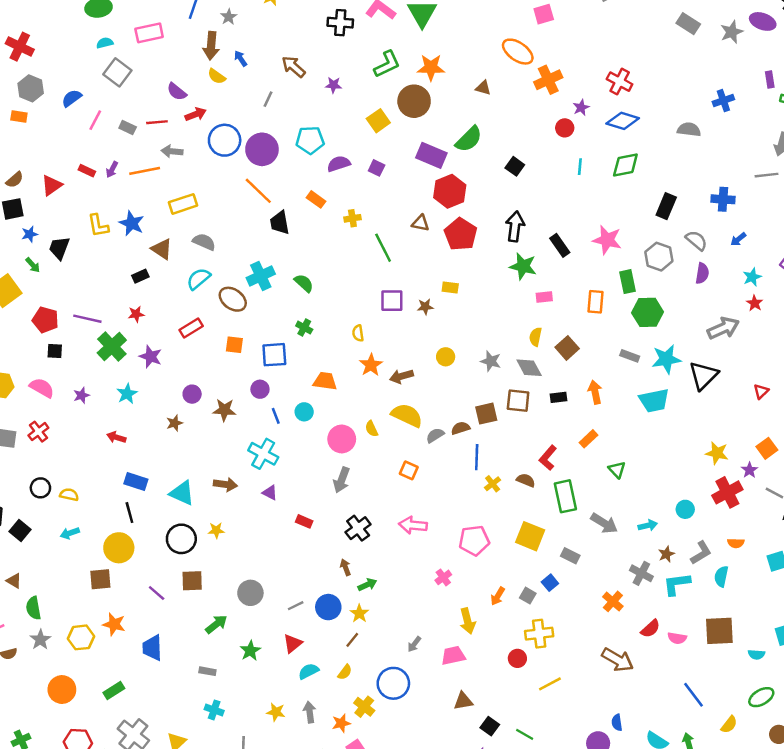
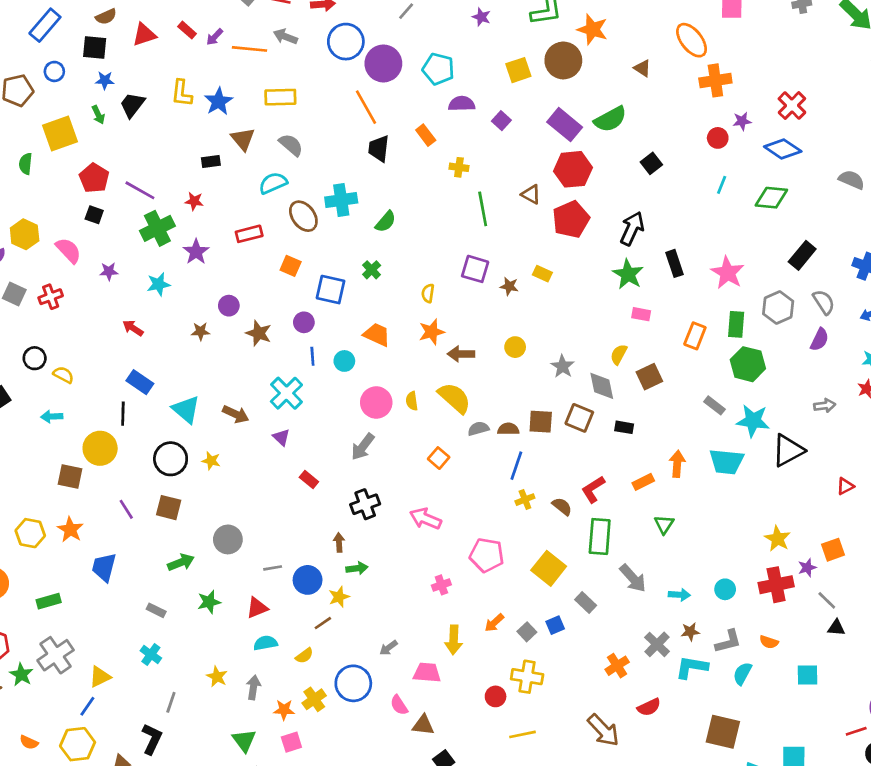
green semicircle: (304, 283) -> (386, 222), turned 72
gray arrow: (723, 328) -> (825, 406), size x0.6
orange arrow: (595, 392) -> (677, 464), moved
pink semicircle: (677, 638) -> (399, 705), moved, turned 30

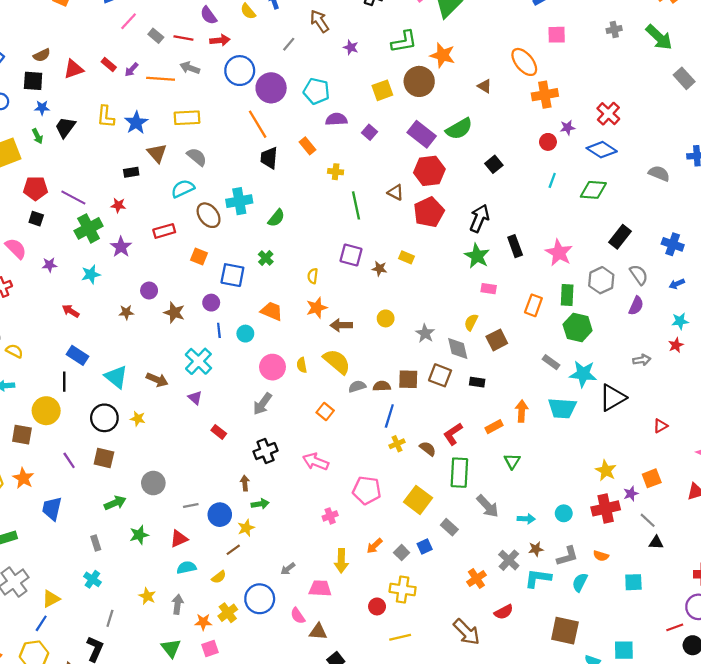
red pentagon: (94, 178) -> (35, 188), turned -30
gray rectangle: (156, 610) -> (96, 543), turned 48

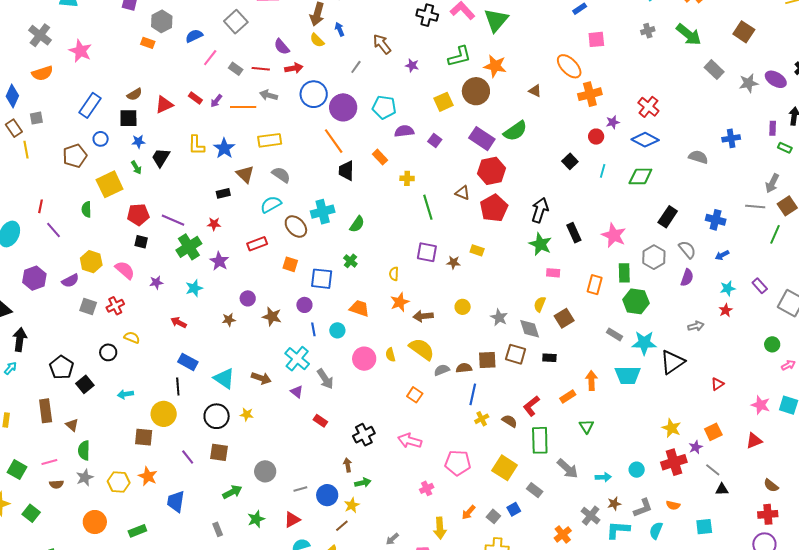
black square: (494, 164) -> (570, 161), moved
yellow semicircle: (14, 351) -> (132, 337), moved
gray arrow: (262, 404) -> (325, 379), moved, turned -65

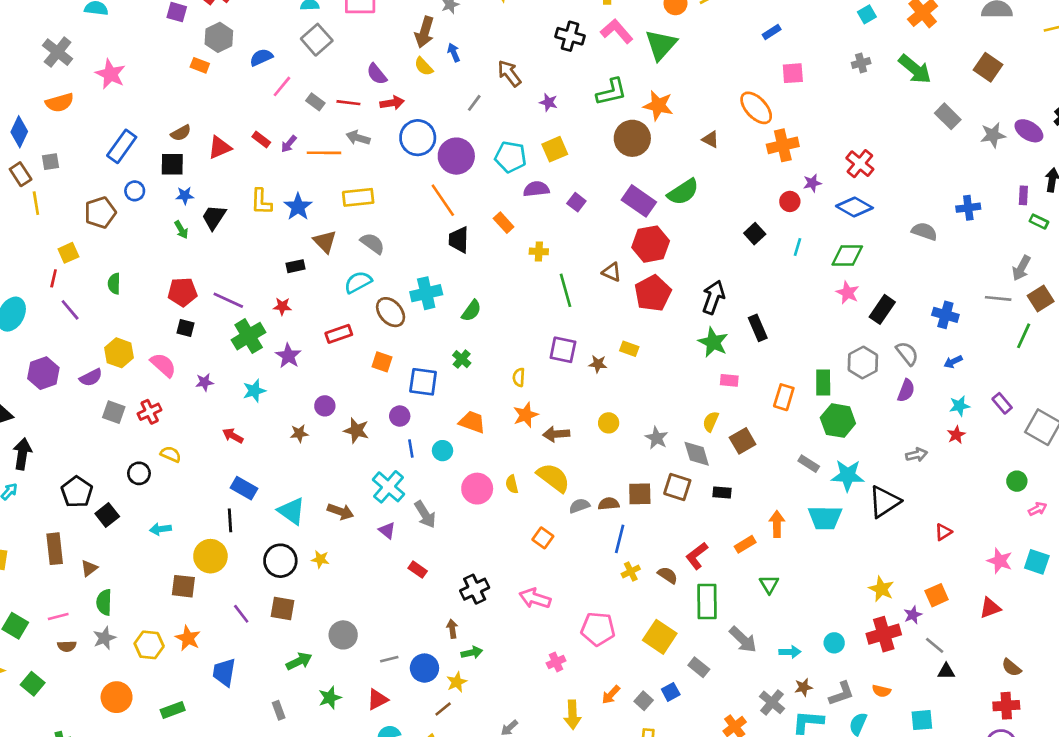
yellow square: (443, 102) -> (555, 149), moved
yellow square: (110, 184) -> (68, 253), moved, size x0.6
pink star: (614, 235) -> (848, 293), moved, size x0.7
brown triangle: (72, 425) -> (89, 568), turned 40

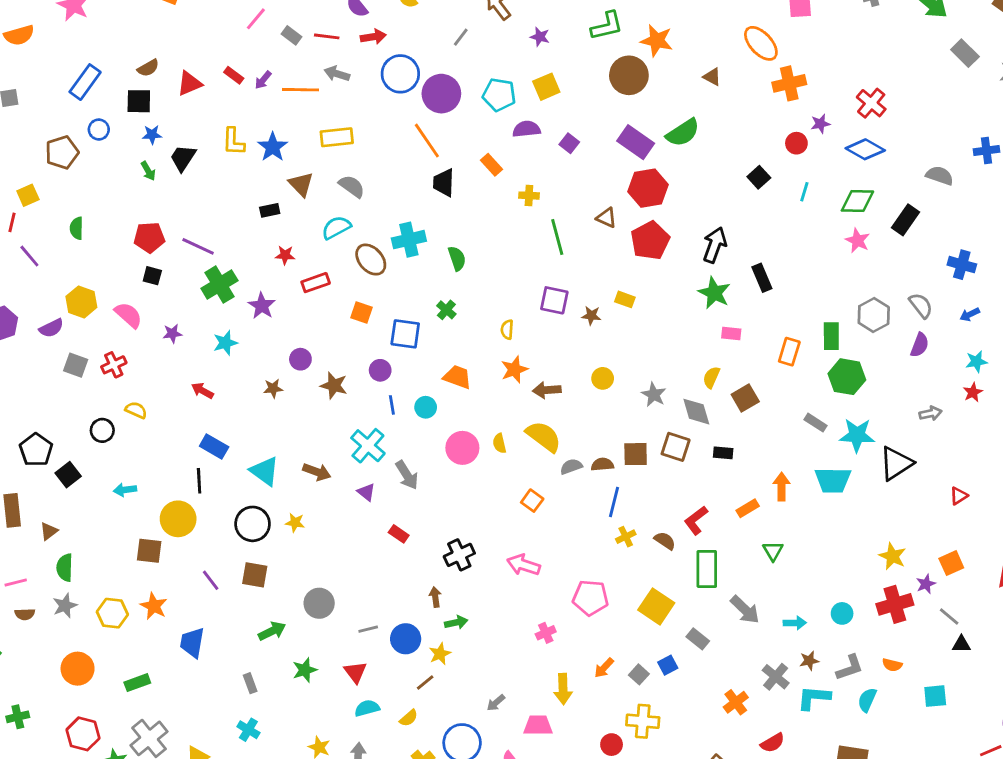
red star: (282, 306) -> (285, 255), moved
black rectangle: (882, 309) -> (906, 220), moved
green semicircle: (471, 311) -> (457, 258), turned -55
red triangle: (377, 699) -> (355, 672), turned -40

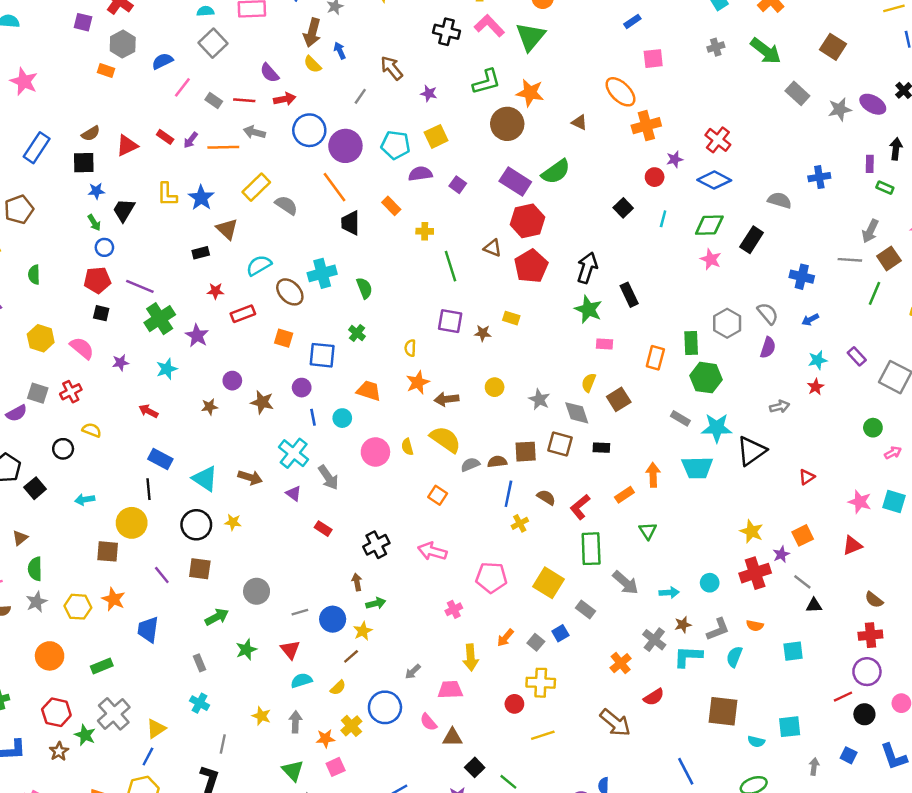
blue circle: (99, 130) -> (104, 247), moved
yellow rectangle: (337, 137) -> (256, 187), turned -36
gray semicircle: (352, 186) -> (286, 205), moved
purple semicircle: (51, 328) -> (16, 413), moved
brown semicircle: (665, 541) -> (546, 497), moved

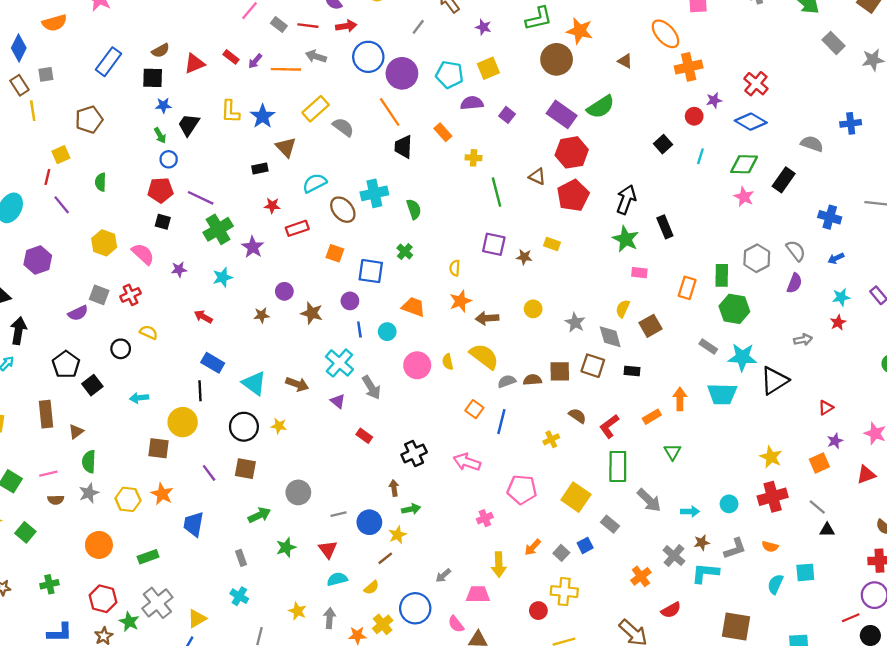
blue line: (508, 494) -> (501, 422), moved
purple star: (781, 554) -> (835, 441), moved
cyan semicircle: (734, 657) -> (775, 584), moved

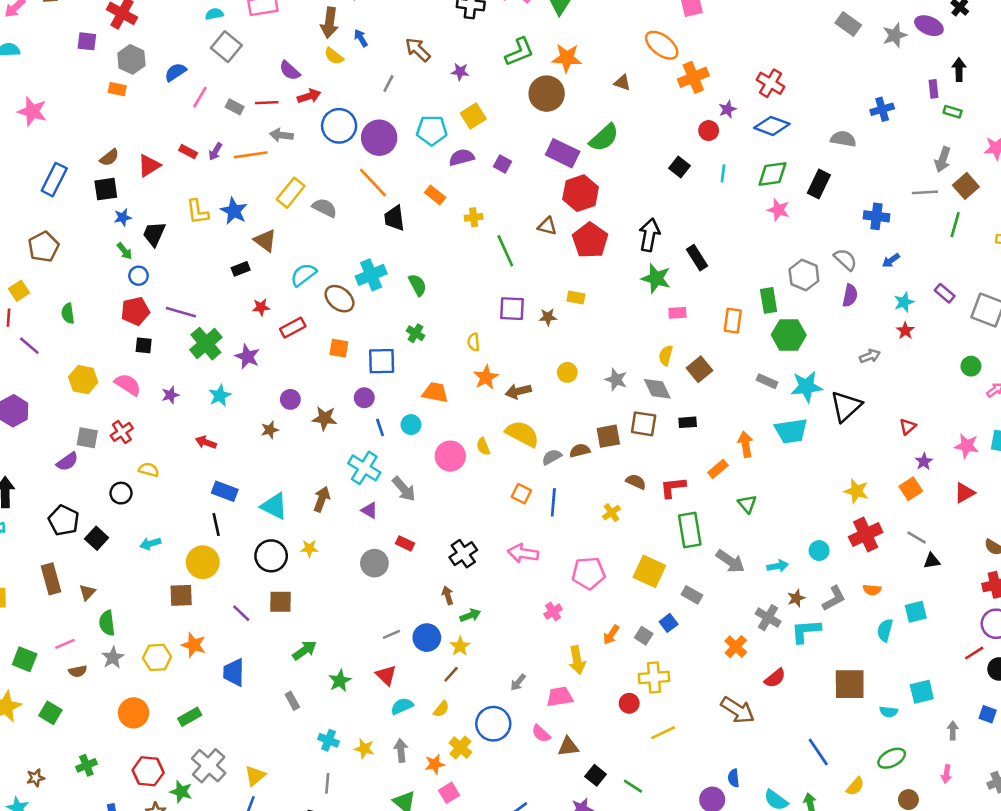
brown arrow: (297, 384) -> (322, 499), turned -80
red L-shape: (609, 426) -> (673, 487), turned 40
gray circle: (298, 492) -> (374, 563), moved
cyan cross: (239, 596) -> (328, 740), moved

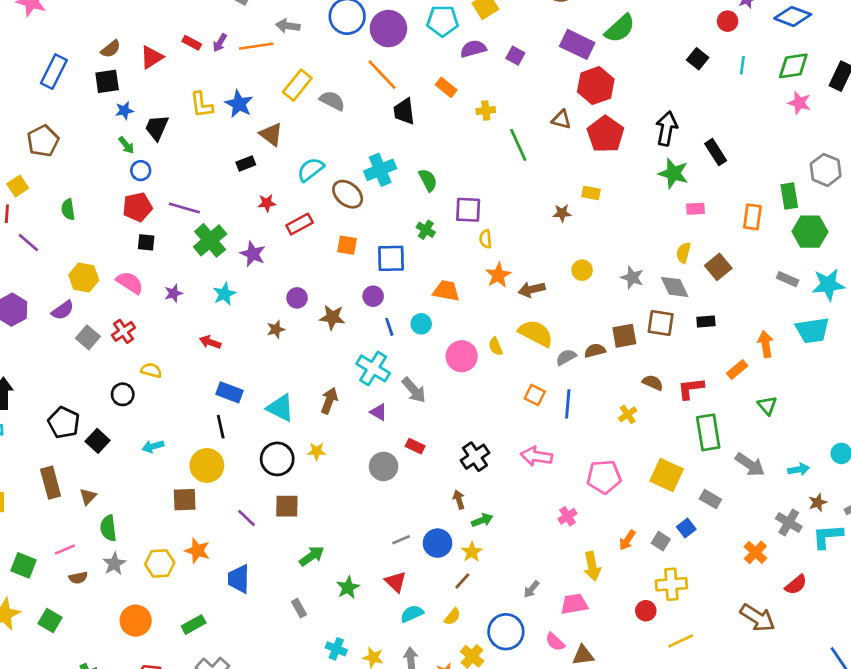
purple square: (512, 309) -> (468, 210), moved
gray square: (87, 438) -> (88, 337), turned 30
purple semicircle: (67, 462) -> (63, 310), moved

